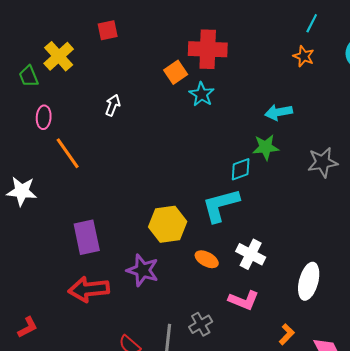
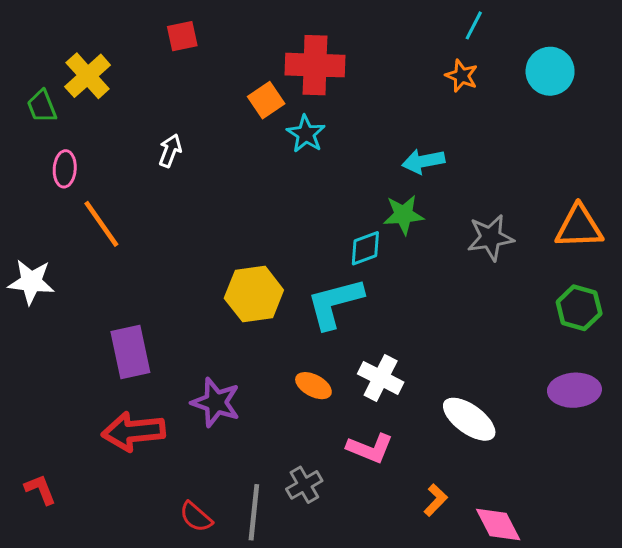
red square: (108, 30) -> (182, 36), moved
yellow hexagon: (168, 224) -> (254, 294), moved
white ellipse: (309, 281) -> (469, 419), turned -69
red L-shape: (28, 327) -> (40, 489), turned -85

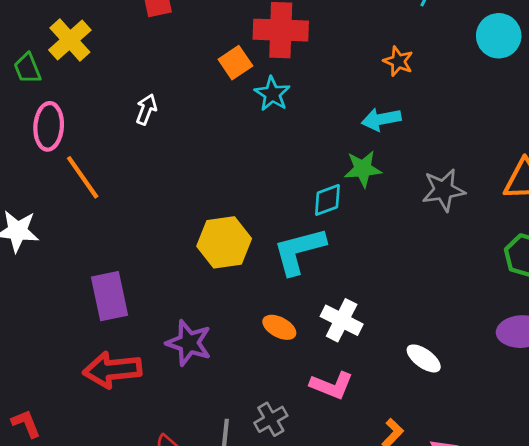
orange star: (462, 76) -> (398, 61), moved
pink ellipse: (65, 169) -> (49, 126), size x1.4
white ellipse: (469, 419) -> (424, 358), size x0.7

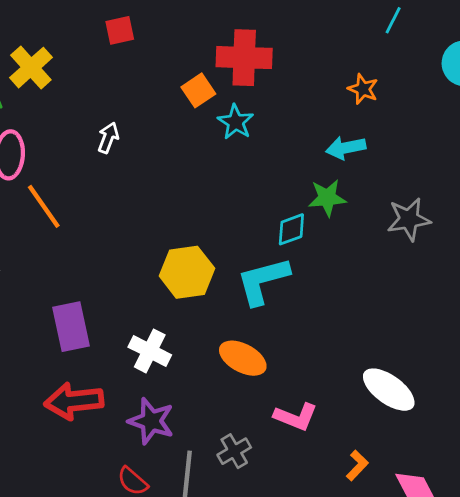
white cross: (342, 320) -> (150, 351), moved
orange ellipse: (279, 327) -> (243, 358), size x1.4
purple star: (189, 343) -> (151, 421), moved
white ellipse: (424, 358) -> (389, 390), size x1.5

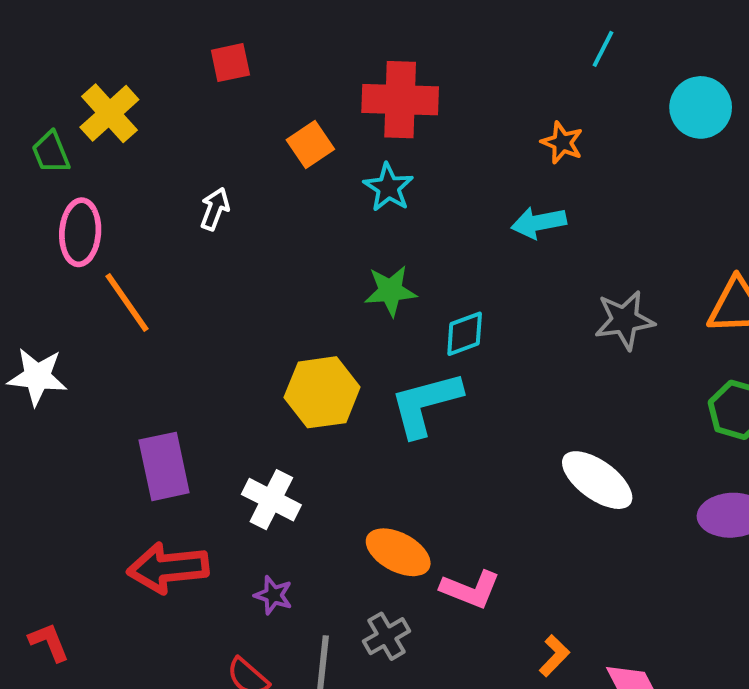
orange square: (198, 90) -> (310, 144), moved
green star: (327, 198) -> (390, 291), moved
orange ellipse: (243, 358) -> (398, 552), moved
white ellipse: (389, 390) -> (597, 480), moved
purple star: (151, 421) -> (273, 595), size x0.6

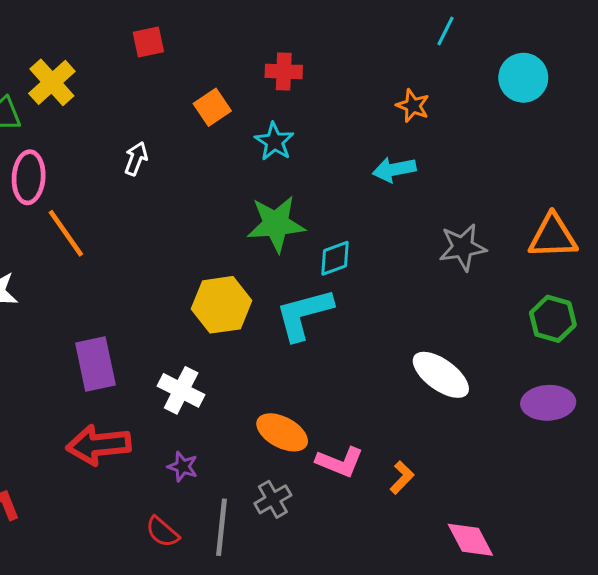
red cross: (400, 100) -> (284, 71), size x0.6
green star: (390, 291) -> (276, 224), size x1.4
orange L-shape: (554, 656) -> (402, 478), moved

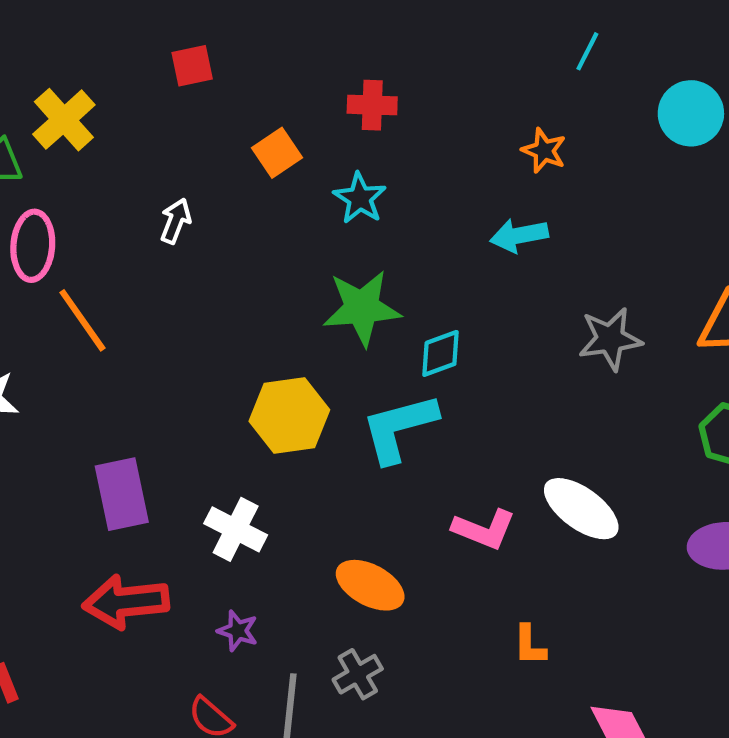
pink L-shape: (340, 462) -> (484, 529), moved
orange L-shape: (402, 478) -> (529, 645), turned 136

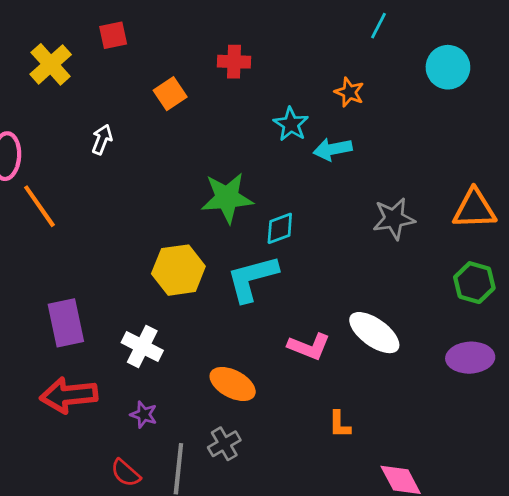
yellow cross: (64, 120) -> (51, 64), moved
cyan star: (360, 198) -> (291, 124), moved

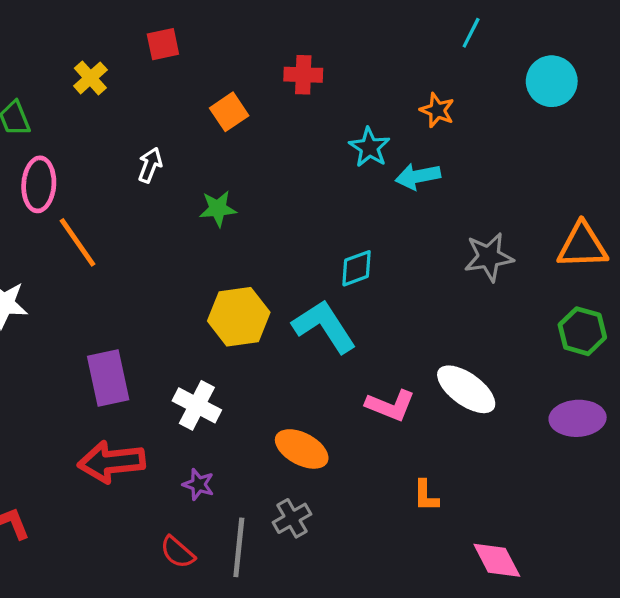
yellow cross: (51, 64) -> (90, 78), size x0.7
green star: (227, 198) -> (218, 209), moved, size x0.6
cyan L-shape: (252, 278) -> (324, 326), turned 72

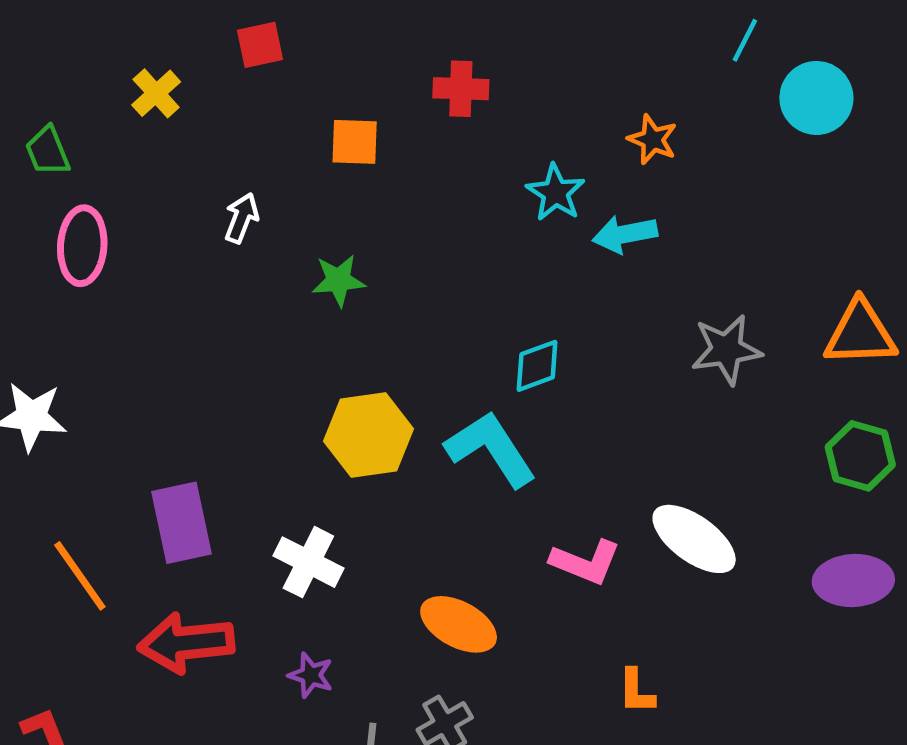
cyan line: (471, 33) -> (745, 40), moved
orange square: (229, 112) -> (355, 142), turned 36
orange line: (77, 242) -> (80, 576), moved

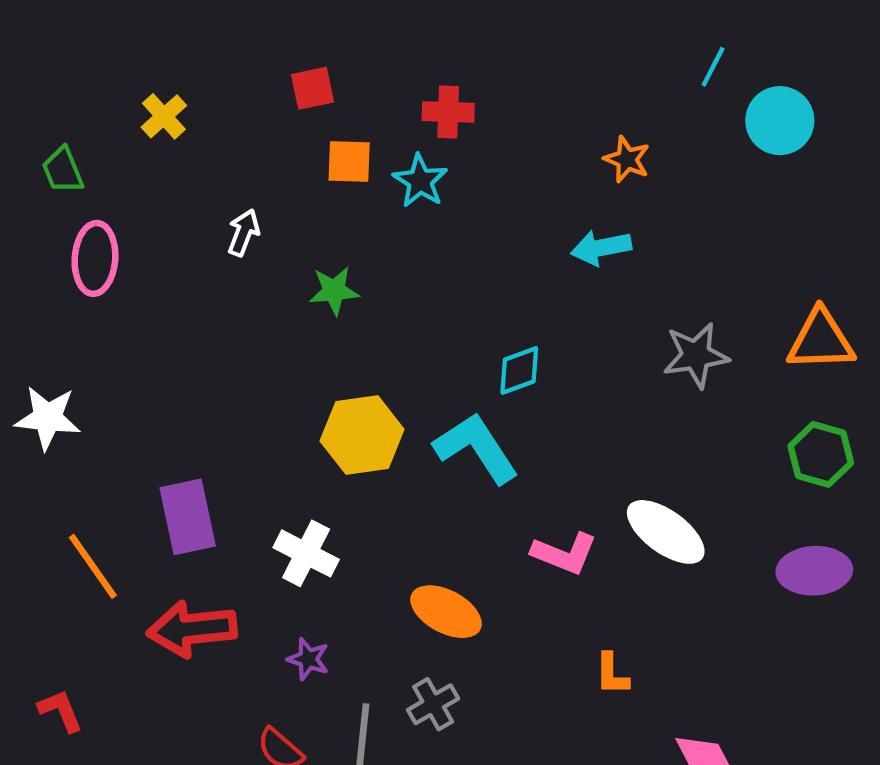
red square: (260, 45) -> (313, 88), moved
cyan star: (556, 193) -> (420, 181), moved

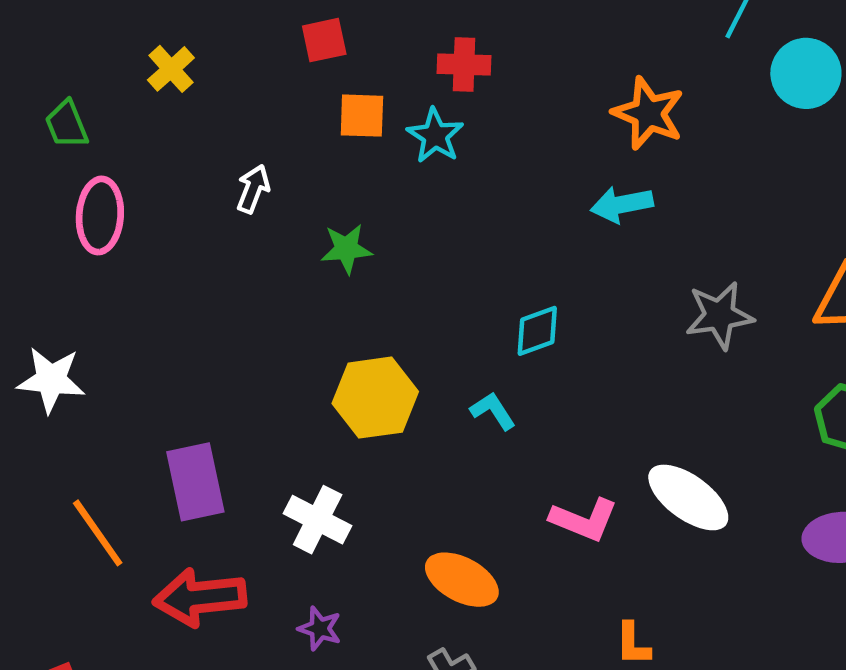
orange star: (627, 159) -> (648, 113), size x1.5
cyan L-shape: (476, 448) -> (493, 411), size x0.5

